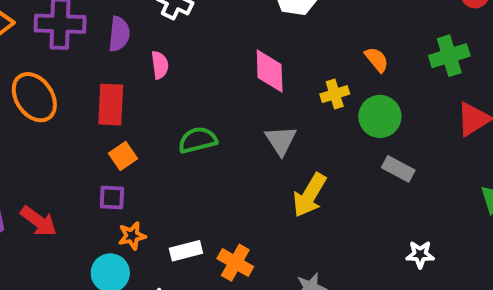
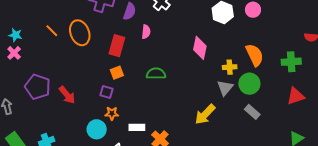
orange semicircle: (377, 60) -> (255, 55), size x1.6
gray triangle: (281, 140) -> (225, 88), moved

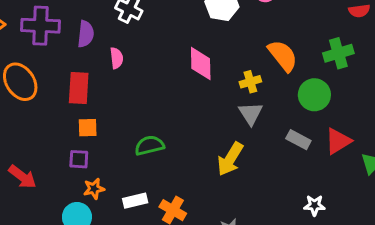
orange square: (117, 73) -> (88, 128), turned 32
green semicircle: (156, 74) -> (149, 145), moved
green circle: (249, 84) -> (314, 95), moved
red triangle: (296, 96) -> (338, 141), moved

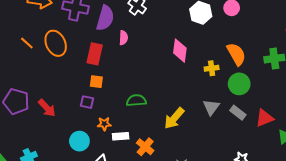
purple semicircle: (86, 34) -> (105, 18), size x1.4
green circle: (314, 95) -> (239, 84), moved
gray triangle: (251, 114) -> (211, 107), moved
yellow arrow: (230, 159) -> (174, 118), moved
orange star: (94, 189) -> (104, 124), moved

